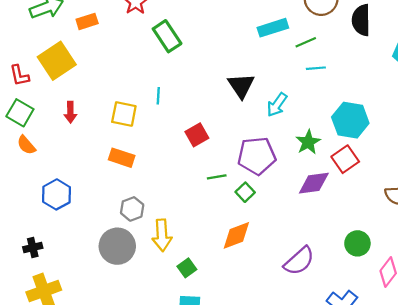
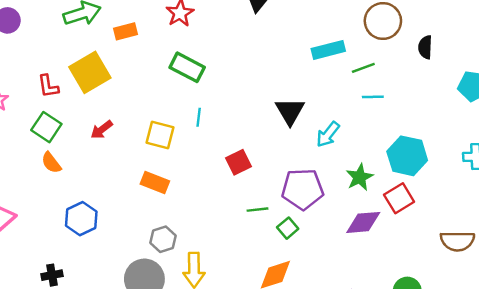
black semicircle: (361, 20) -> (425, 47), size x0.7
green rectangle: (167, 36) -> (187, 67), moved, turned -32
red arrow: (70, 112) -> (102, 130), turned 50

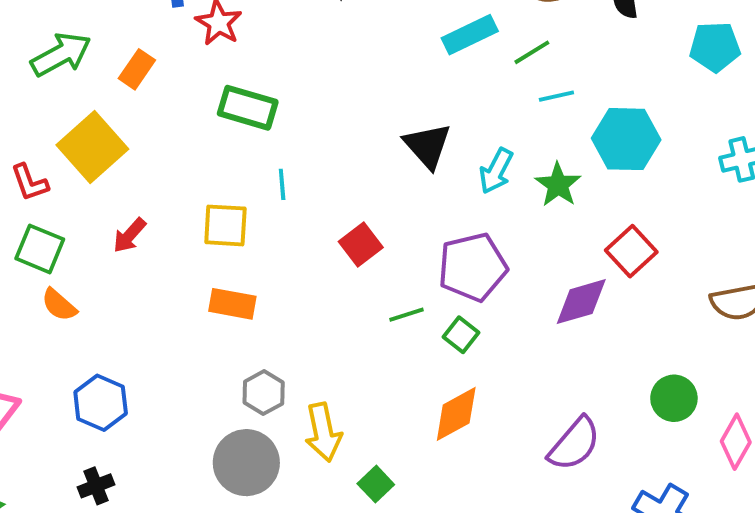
orange rectangle: (126, 31) -> (137, 69), turned -30
cyan hexagon: (407, 156) -> (626, 139), moved
green star: (360, 177) -> (558, 185), moved
blue hexagon: (81, 219) -> (101, 403), moved

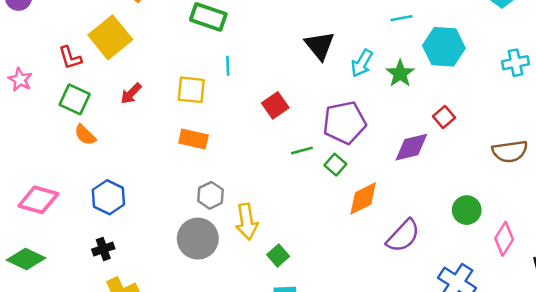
red square: (631, 251) -> (444, 117), size x0.7
orange diamond: (456, 414) -> (363, 198), moved

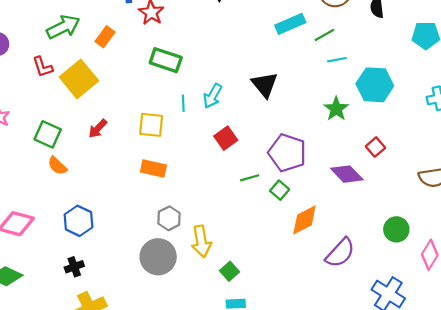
red L-shape: (70, 58) -> (43, 67), moved
cyan arrow: (362, 63) -> (213, 96), moved
purple pentagon: (344, 123) -> (287, 153), turned 30
purple diamond: (411, 147) -> (347, 174), turned 60

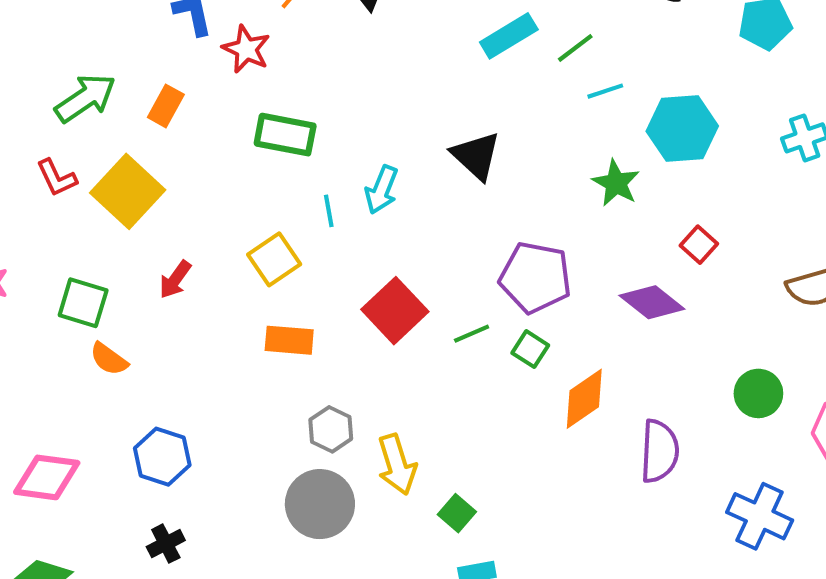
yellow square: (151, 125) -> (274, 259), turned -32
red square: (226, 138) -> (395, 311), moved, size x1.4
purple semicircle: (340, 253) -> (659, 451), turned -32

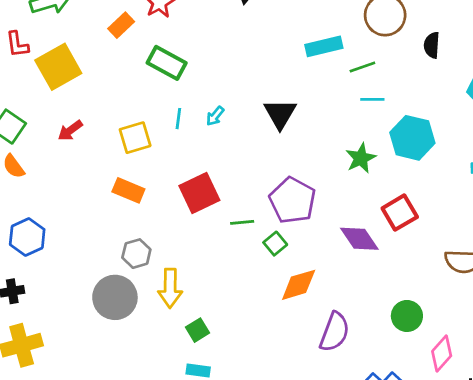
orange rectangle: (166, 106) -> (121, 25), moved
cyan arrow: (382, 190) -> (215, 116), size x0.7
red square: (699, 245) -> (400, 213), size x1.5

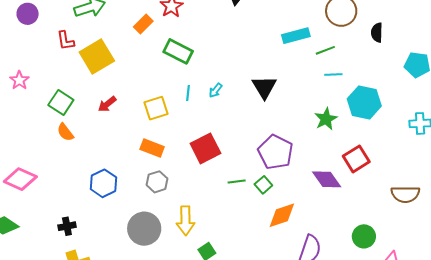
green line: (242, 222) -> (237, 182), moved
blue hexagon: (27, 237) -> (103, 183), moved
gray hexagon: (136, 254) -> (157, 182), moved

